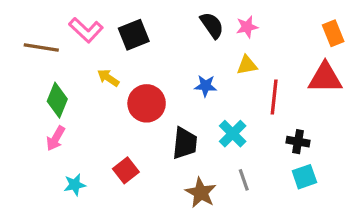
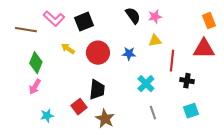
red circle: (147, 103) -> (98, 53), moved
black cross: (298, 142) -> (187, 81), moved
black trapezoid: (185, 143) -> (97, 90), moved
brown star: (201, 193) -> (105, 119), moved

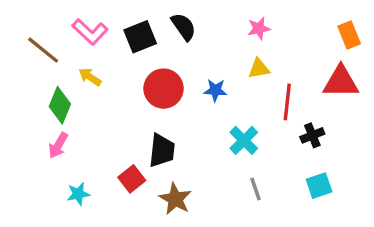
black semicircle: (133, 16) -> (184, 27), moved
brown line: (26, 30) -> (43, 50), turned 30
yellow arrow: (68, 49) -> (90, 77), moved
black cross: (187, 81) -> (312, 135), turned -32

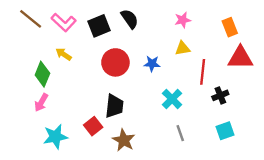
orange rectangle: (349, 35) -> (230, 27), moved
brown line: (43, 50) -> (31, 19), moved
cyan star: (78, 194) -> (55, 137), size x1.5

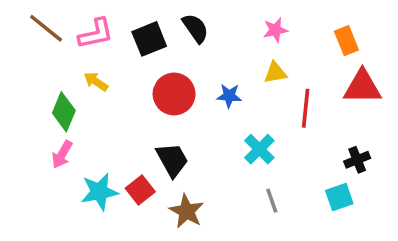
pink L-shape: (64, 22) -> (96, 34), turned -55
black cross: (220, 95) -> (357, 160), moved
black trapezoid: (114, 106) -> (172, 160), turned -35
cyan star: (55, 137) -> (99, 192), moved

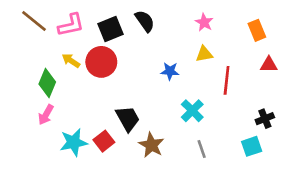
pink star: (275, 30) -> (204, 22), turned -30
red triangle: (362, 87) -> (269, 65), size x0.6
red circle: (174, 94) -> (101, 62), moved
brown star: (186, 211) -> (151, 145), moved

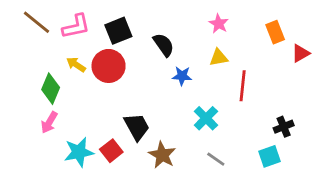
black semicircle: (145, 21) -> (164, 45), moved
red triangle: (269, 65) -> (301, 53), moved, turned -30
gray line: (202, 149) -> (216, 159), turned -36

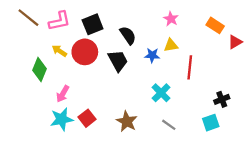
orange rectangle: (275, 32) -> (215, 25), turned -35
blue star: (182, 76) -> (152, 55), moved
pink arrow: (49, 122) -> (63, 94), moved
black trapezoid: (137, 127) -> (118, 61), moved

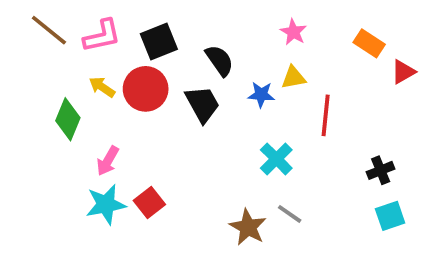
brown star: (127, 121) -> (248, 227), moved
cyan square: (211, 123) -> (390, 216), moved

